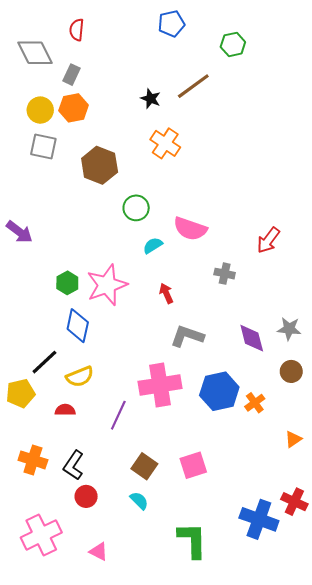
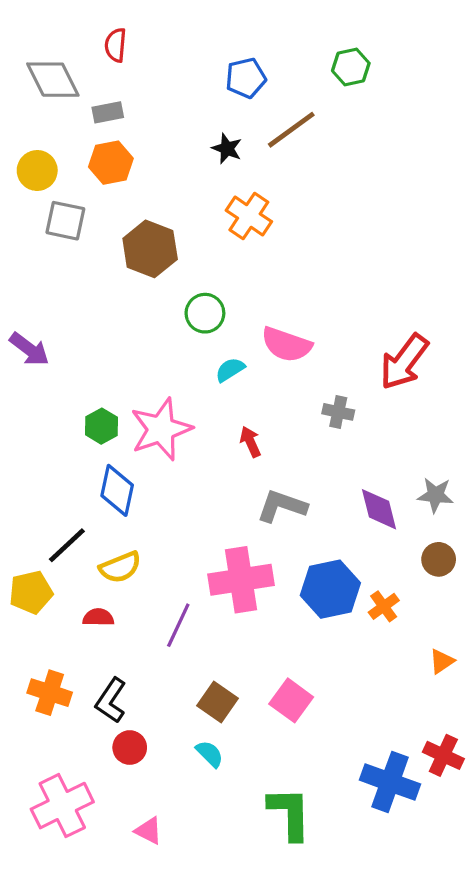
blue pentagon: (171, 24) -> (246, 78), moved
gray rectangle: (71, 75) -> (108, 112), turned 54
yellow circle: (40, 110) -> (37, 170), moved
red arrow: (268, 240) -> (404, 362), size x1.4
pink square: (193, 465) -> (291, 700), turned -36

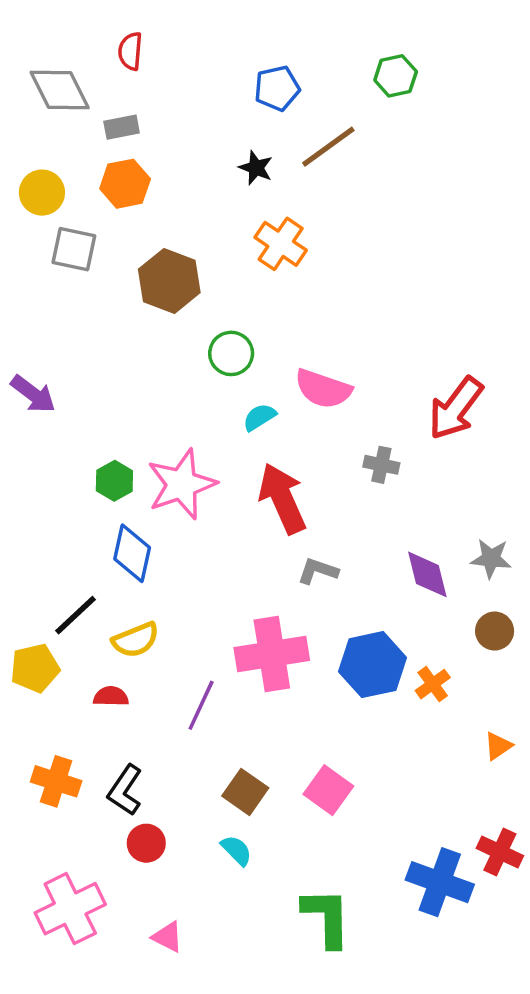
red arrow: (250, 442) -> (282, 498), size x2.0
gray L-shape: (282, 506) -> (318, 571), size x0.7

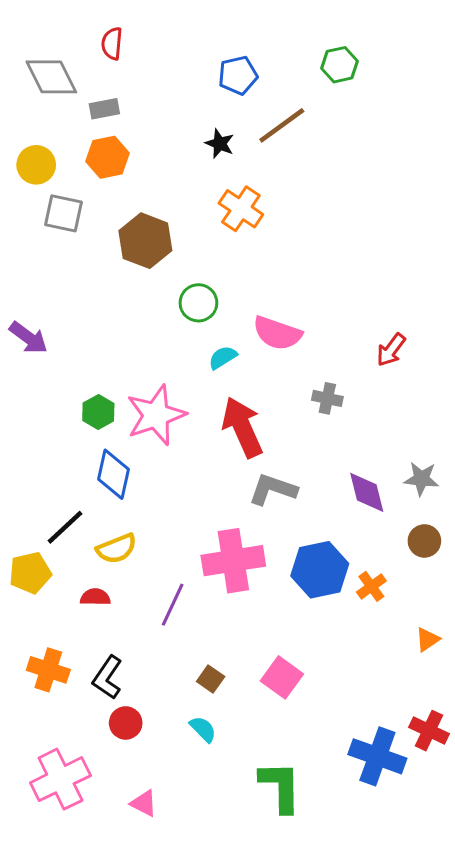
red arrow: (456, 408) -> (391, 350), size x0.6
gray L-shape: (318, 571) -> (273, 489), size x1.4
brown square: (245, 792) -> (211, 679), size x0.7

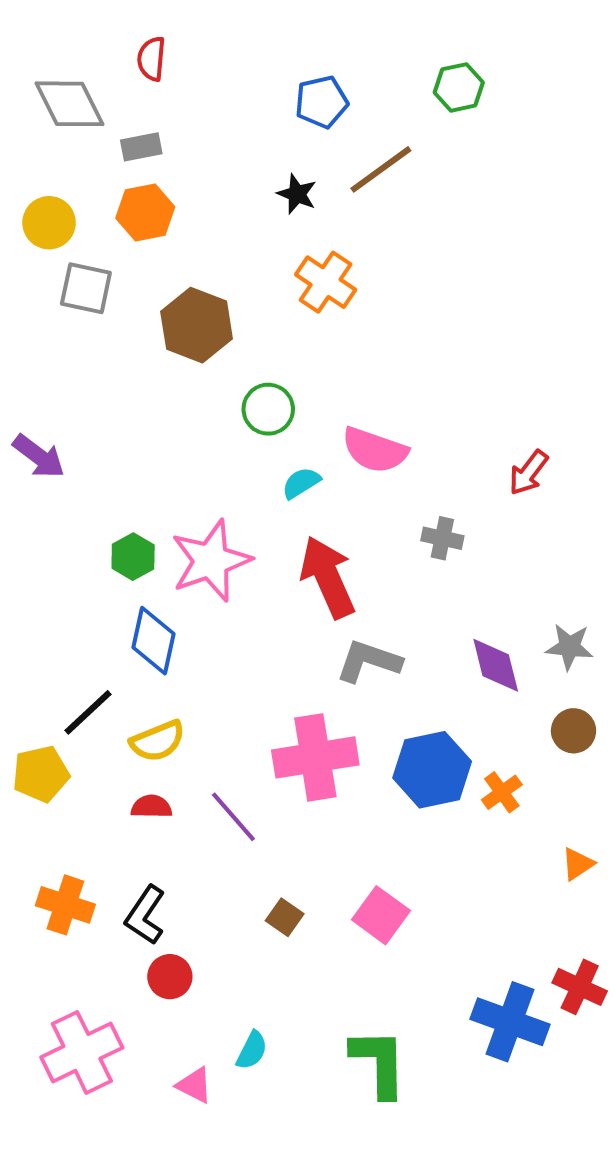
red semicircle: (95, 597) -> (151, 807), moved
purple line: (173, 605) -> (233, 817), turned -66
cyan semicircle: (203, 729) -> (252, 1050), moved, turned 72

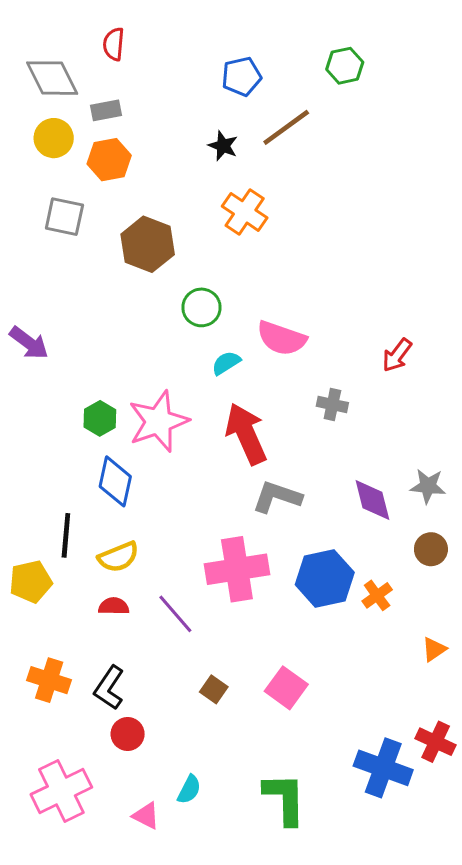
yellow circle: (49, 223) -> (54, 138), moved
black line: (88, 712) -> (66, 535), turned -42

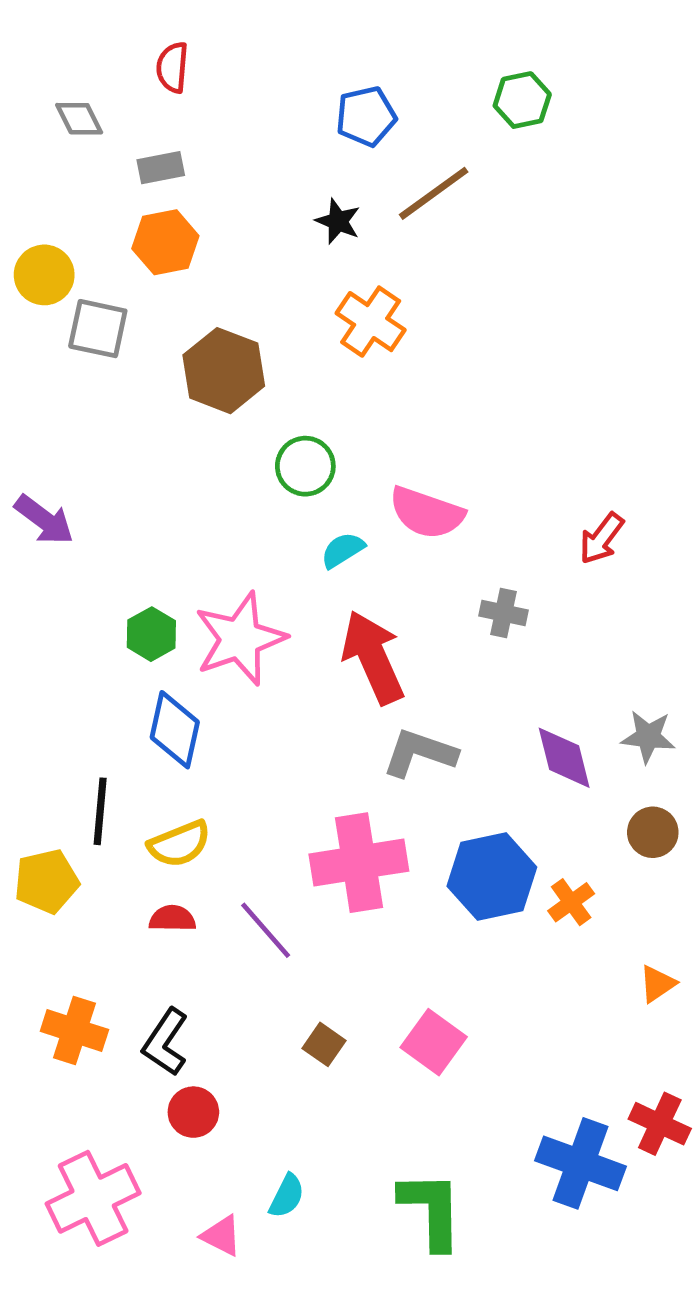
gray diamond: (52, 78) -> (79, 119), size x0.6
yellow circle: (54, 138) -> (44, 275), moved

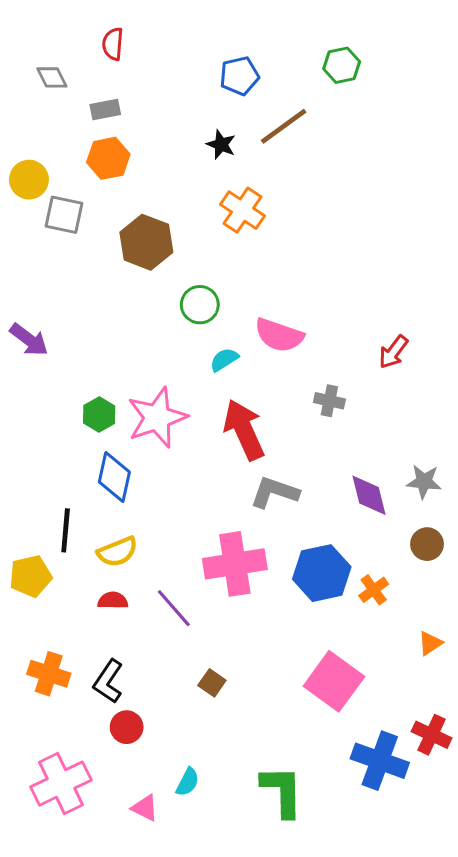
pink square: (434, 1042) -> (334, 681), moved, size x1.4

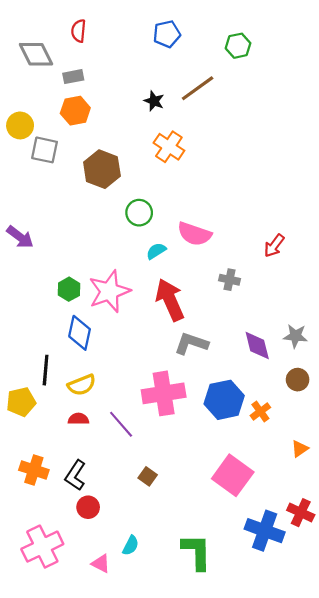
blue pentagon: (239, 76) -> (167, 34), moved
gray diamond: (52, 77) -> (36, 54), size x1.6

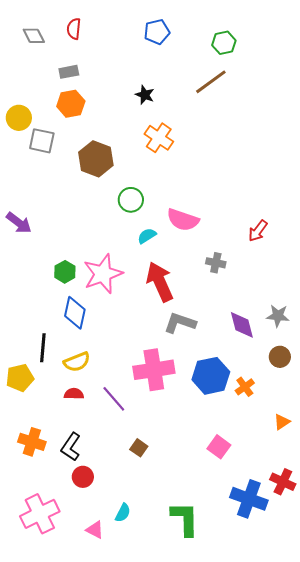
gray diamond: (36, 54) -> (34, 36), moved, size x0.7
brown line: (198, 88) -> (211, 82), moved
pink square: (233, 475) -> (219, 447), size x0.6

